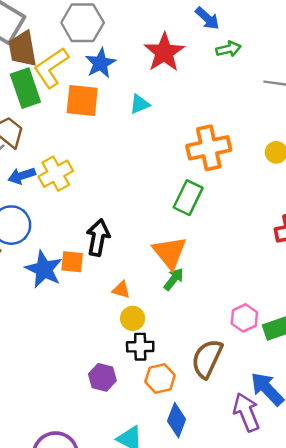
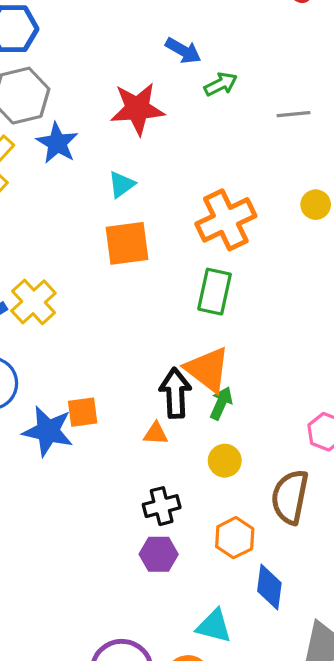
red star: (164, 52) -> (137, 109), turned -30
orange square: (82, 101) -> (127, 243), moved
black arrow: (98, 238) -> (175, 393), moved
yellow circle: (133, 318) -> (225, 461), moved
black cross: (140, 347) -> (162, 506), moved

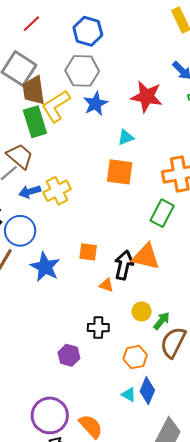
orange triangle: (208, 369) -> (146, 257), turned -40
green arrow: (221, 403) -> (162, 321), moved
orange square: (83, 412) -> (88, 252), moved
purple hexagon: (159, 554) -> (69, 355), moved
cyan triangle: (214, 626) -> (129, 395), moved, size x0.7

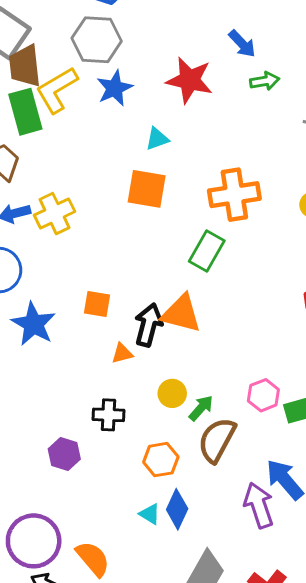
orange triangle: (106, 285) -> (122, 353), turned -35

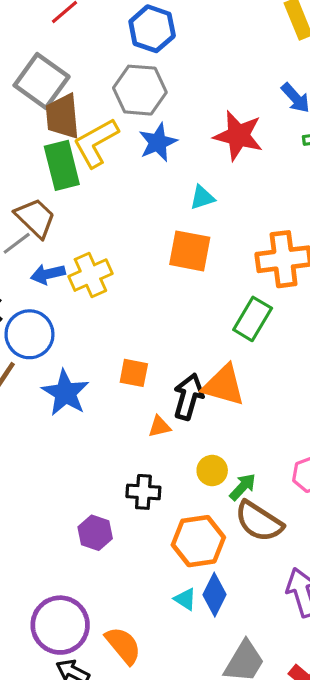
brown semicircle: (217, 440) -> (259, 521), turned -87
orange hexagon: (161, 460) -> (198, 541), size x1.4

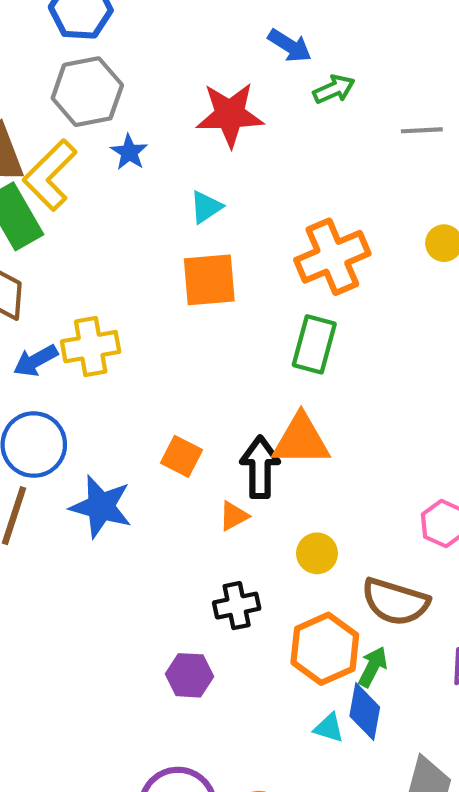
blue star: (158, 142) -> (129, 152), size x0.7
yellow cross: (90, 275) -> (91, 347), turned 30
orange square: (134, 373) -> (181, 456), turned 32
green arrow: (243, 487) -> (373, 667), moved

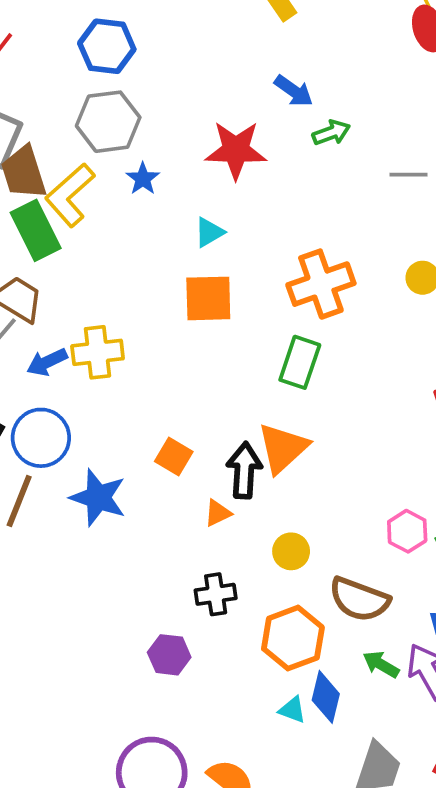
orange triangle: (301, 440) -> (283, 448), turned -46
green arrow: (373, 667) -> (381, 664), moved, turned -90

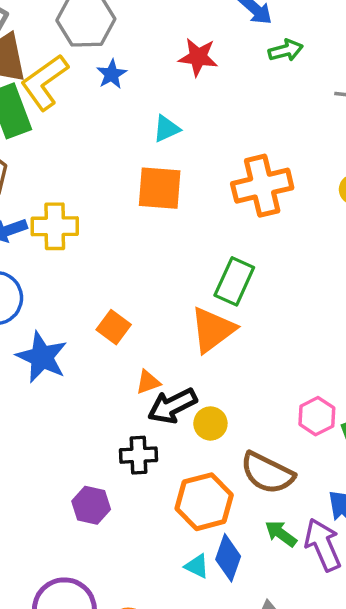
red star: (236, 150) -> (198, 57), size x0.7
green rectangle: (300, 362) -> (234, 281), moved
black arrow: (244, 470) -> (172, 406), moved, turned -126

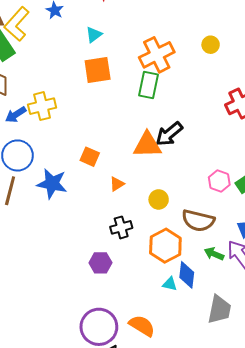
green rectangle: (234, 281) -> (148, 85), moved
orange triangle: (213, 330) -> (147, 145), turned 48
black arrow: (172, 406) -> (169, 134), moved

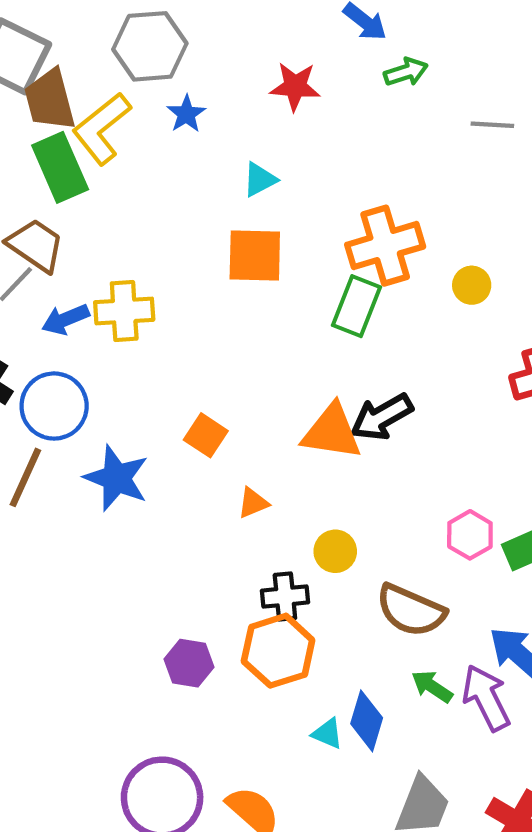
yellow circle: (211, 45) -> (472, 285), moved
black cross: (121, 227) -> (285, 597), moved
orange hexagon: (165, 246) -> (278, 651), moved

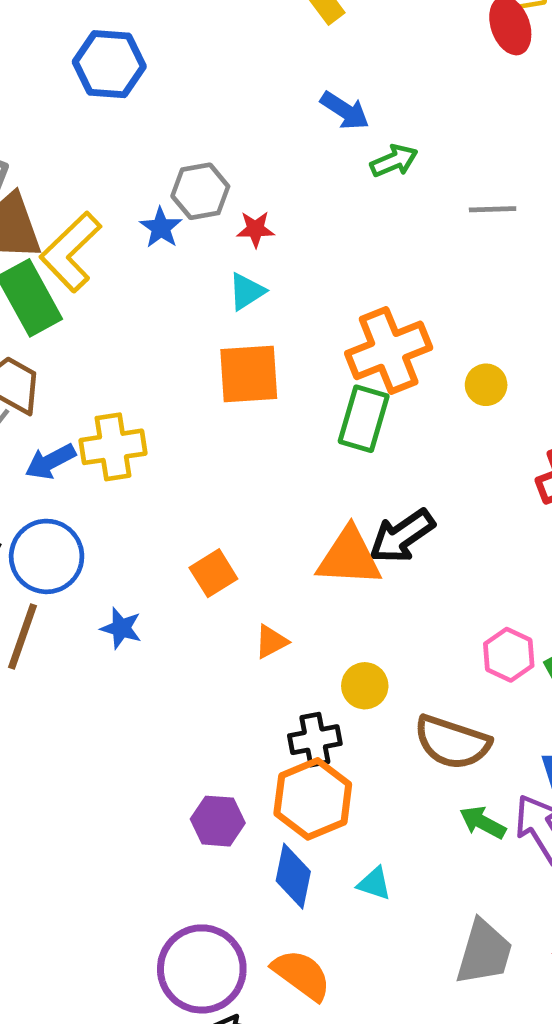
gray hexagon: (150, 46) -> (200, 191), moved, size x0.7
red star: (295, 86) -> (255, 229), moved, size x0.7
orange square: (206, 435) -> (213, 573), turned 30
blue star: (117, 478) -> (121, 628), size x0.6
blue diamond: (367, 721) -> (293, 876), moved

